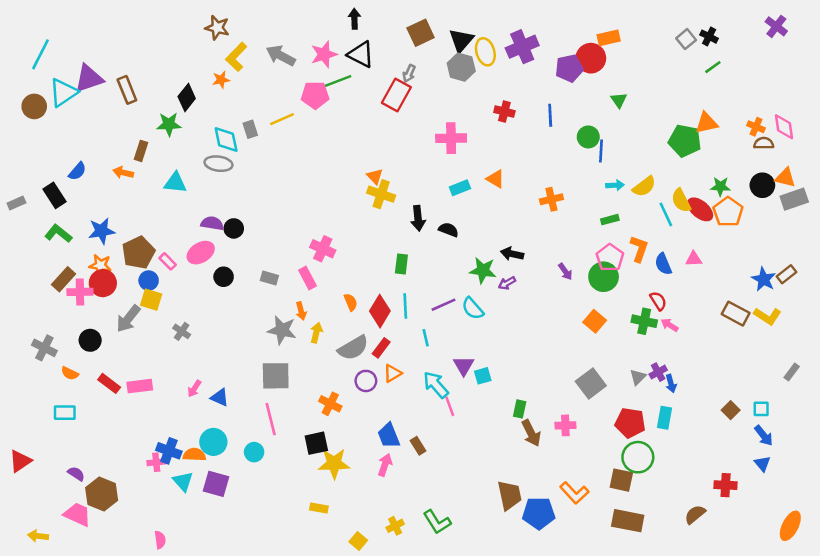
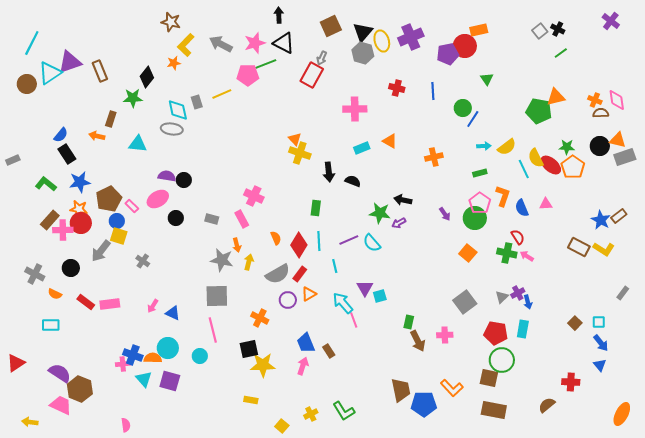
blue line: (601, 151) -> (473, 119), turned 30
black rectangle: (55, 195) -> (67, 154), moved
purple semicircle: (76, 474) -> (60, 373), size x1.6

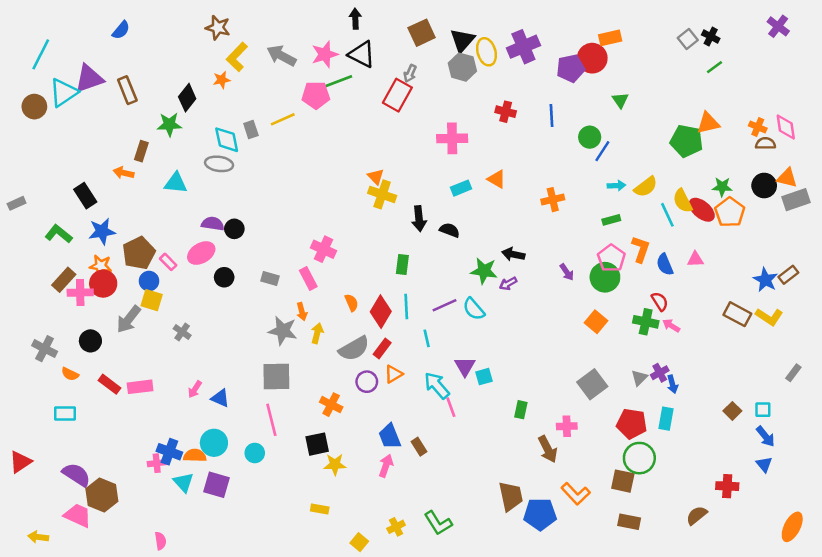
blue semicircle: (61, 135) -> (121, 30), moved
brown arrow: (418, 341) -> (548, 449), moved
yellow star: (263, 365) -> (335, 464), size x0.7
brown rectangle: (494, 410) -> (629, 522), size x0.7

